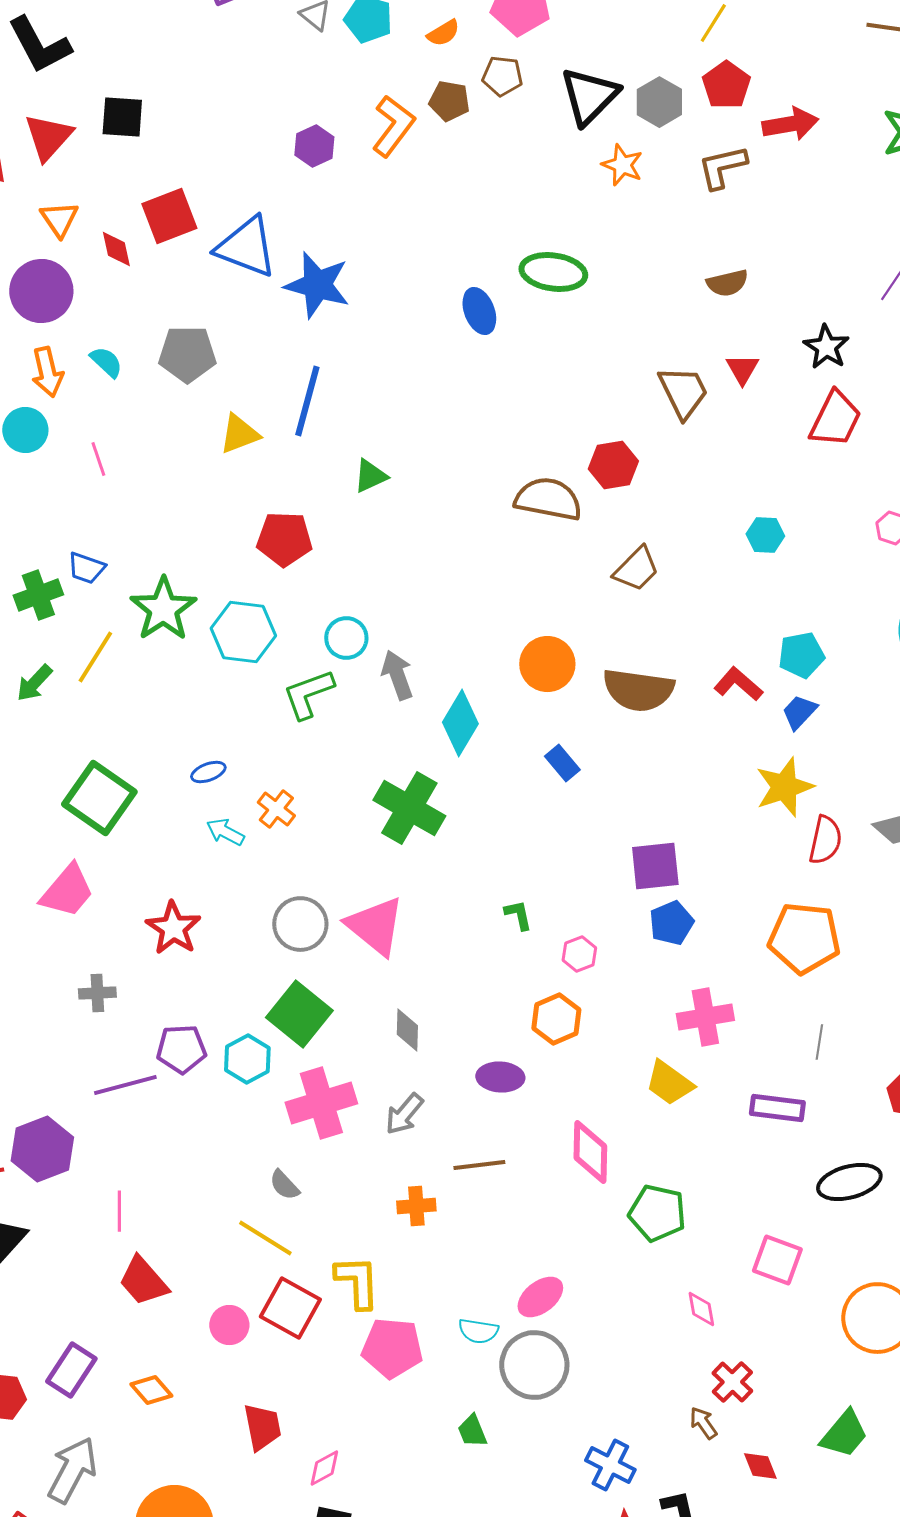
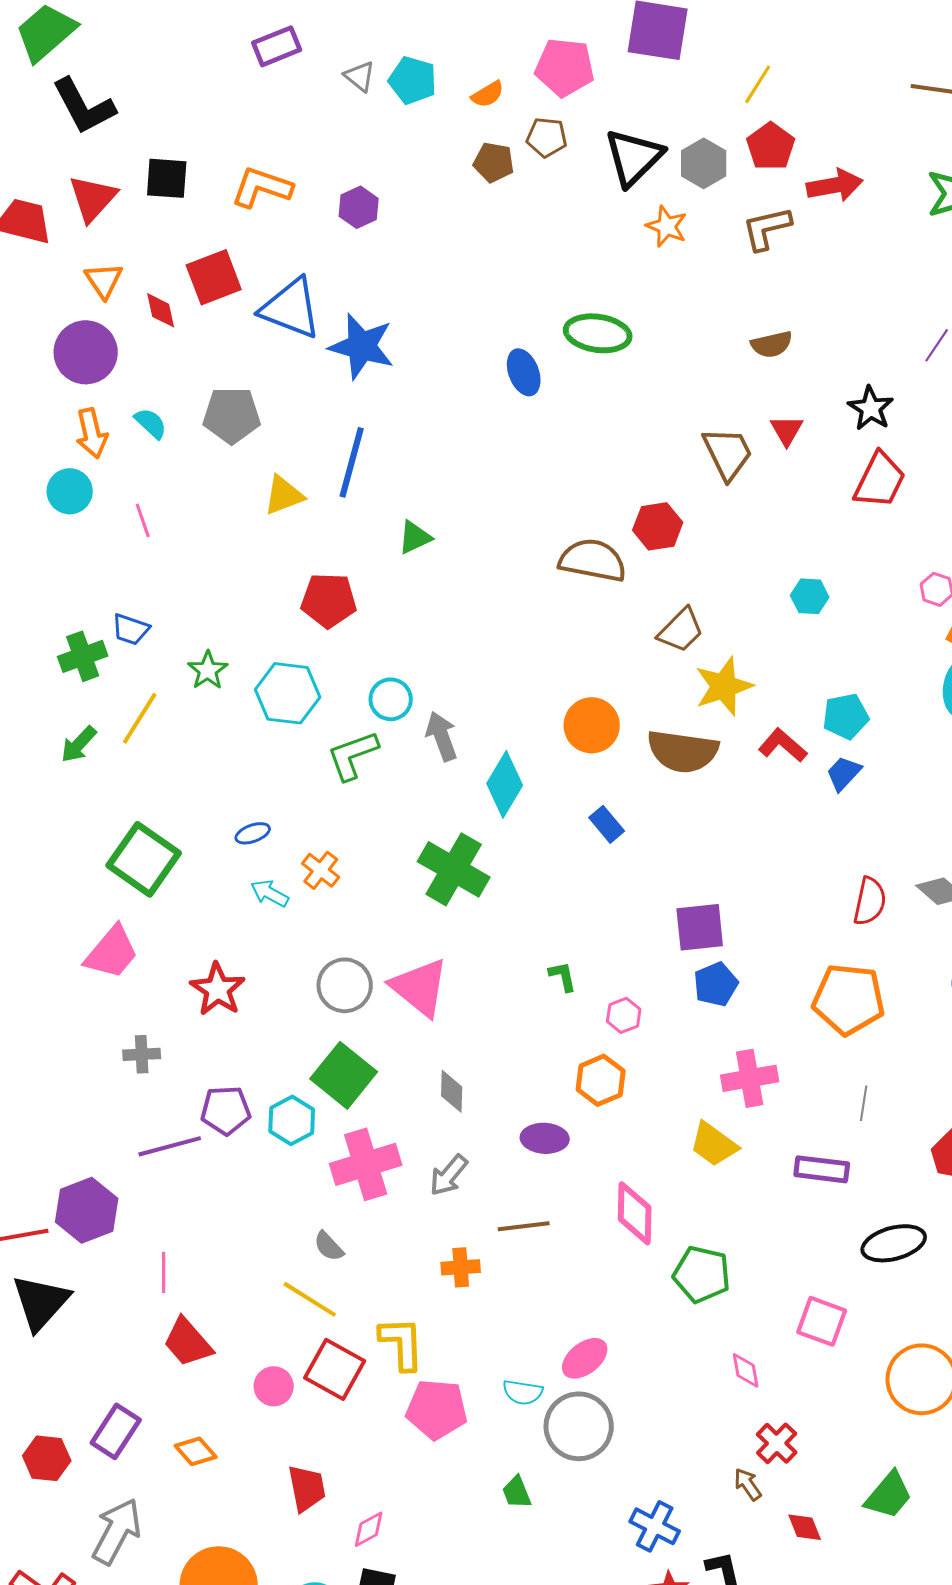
orange L-shape: (393, 126) -> (262, 187), moved, turned -108
green star: (163, 609) -> (208, 670), size x0.6
yellow star: (784, 787) -> (724, 686), moved

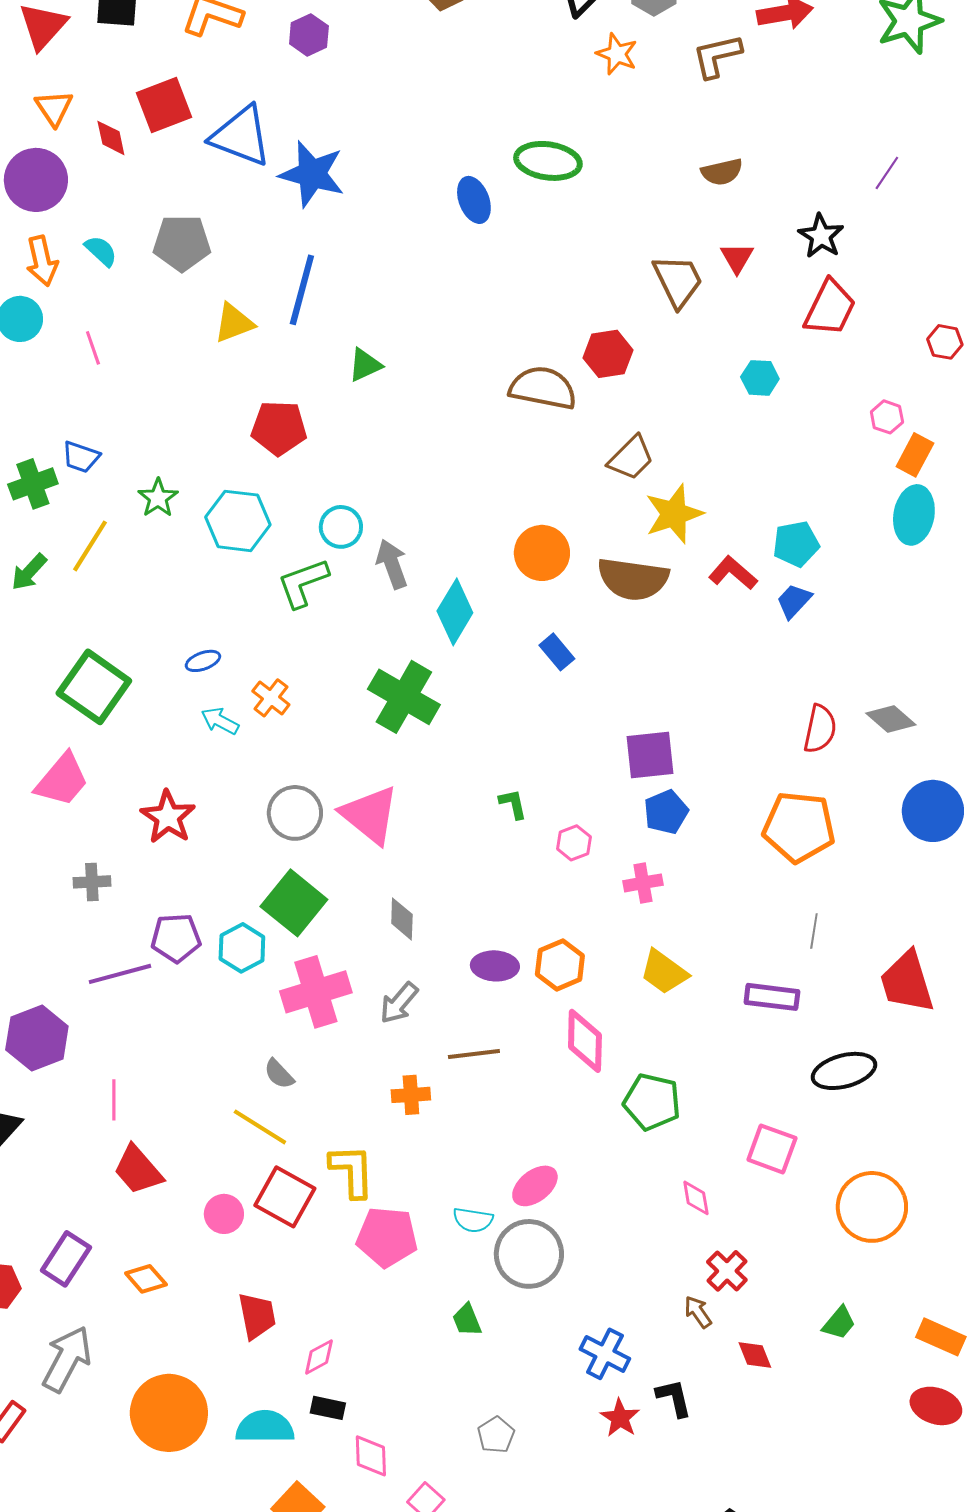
cyan hexagon: (810, 596) -> (760, 378), moved
pink cross: (750, 1078) -> (643, 883), moved, size x0.7
orange hexagon: (601, 1080) -> (560, 965), moved
green trapezoid: (889, 1495) -> (839, 1323), size x0.7

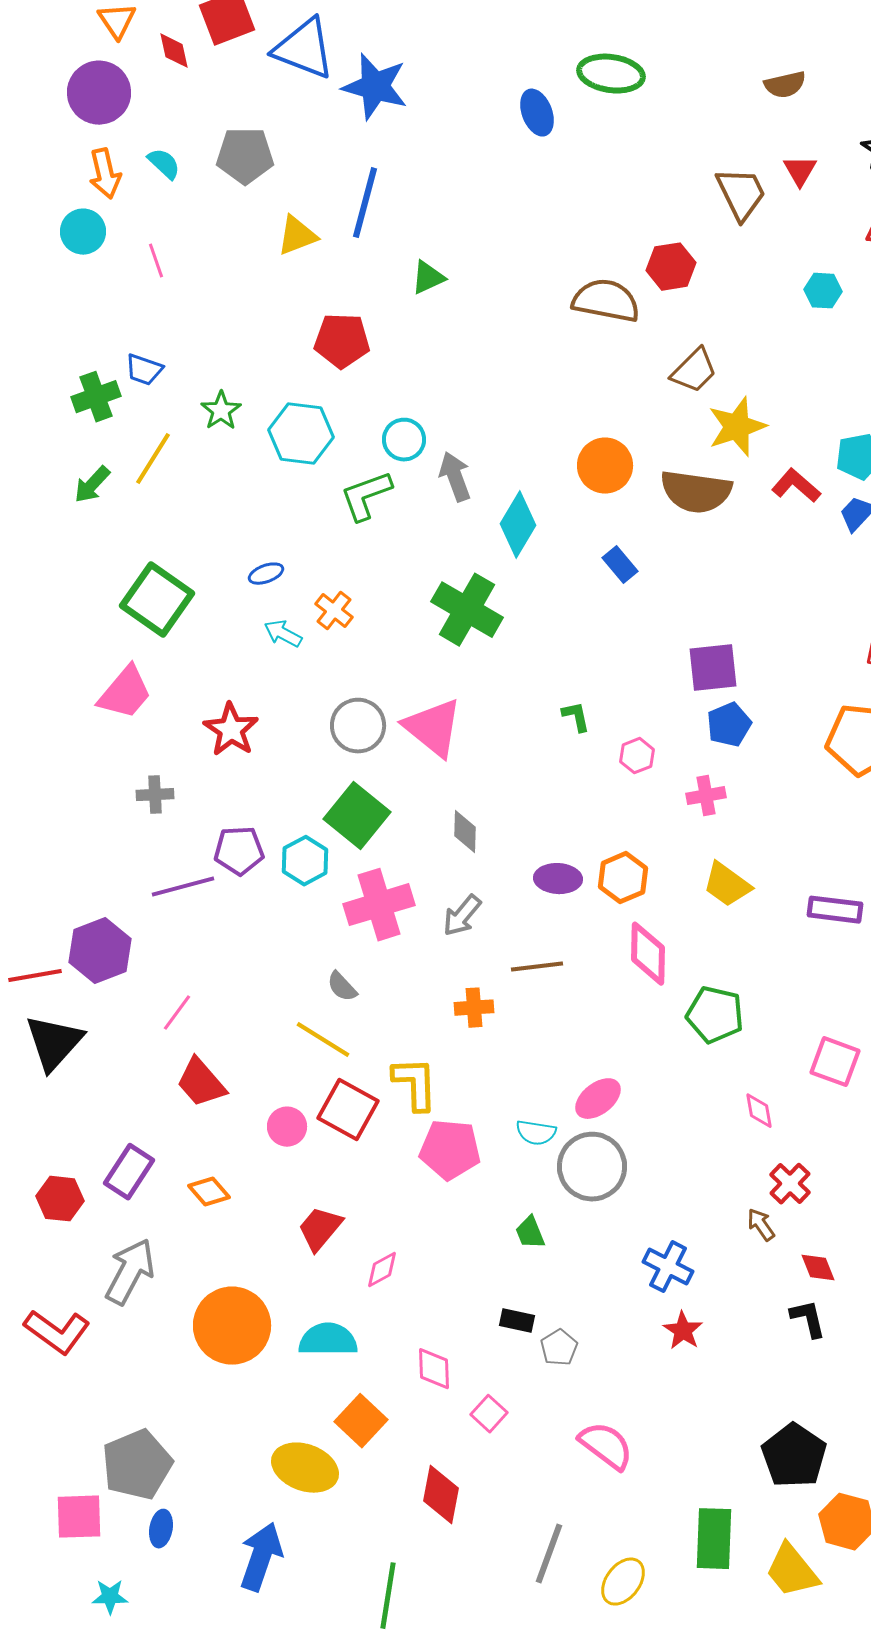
pink line: (114, 1100) -> (177, 1013), turned 36
red trapezoid: (257, 1316) -> (320, 1229), turned -129
black L-shape: (674, 1398) -> (808, 1319), moved
black rectangle: (328, 1408) -> (517, 1321), moved

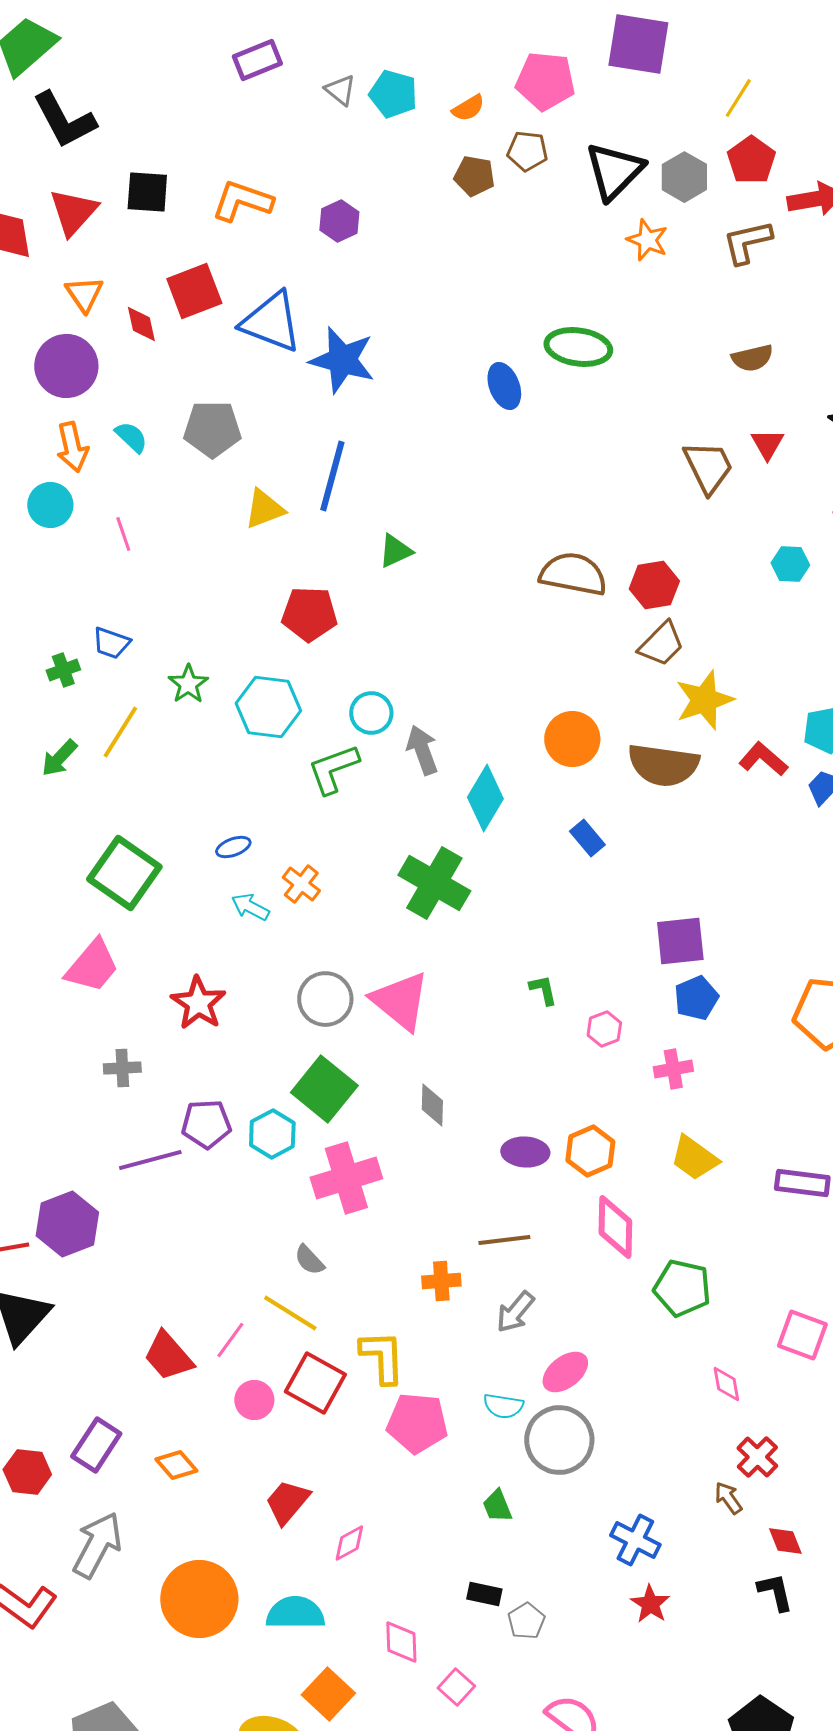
red hexagon: (671, 267) -> (654, 585), moved
green cross: (96, 397) -> (63, 670), size x0.7
gray arrow: (462, 916) -> (515, 1312), moved
pink line: (177, 1013) -> (230, 1340), moved

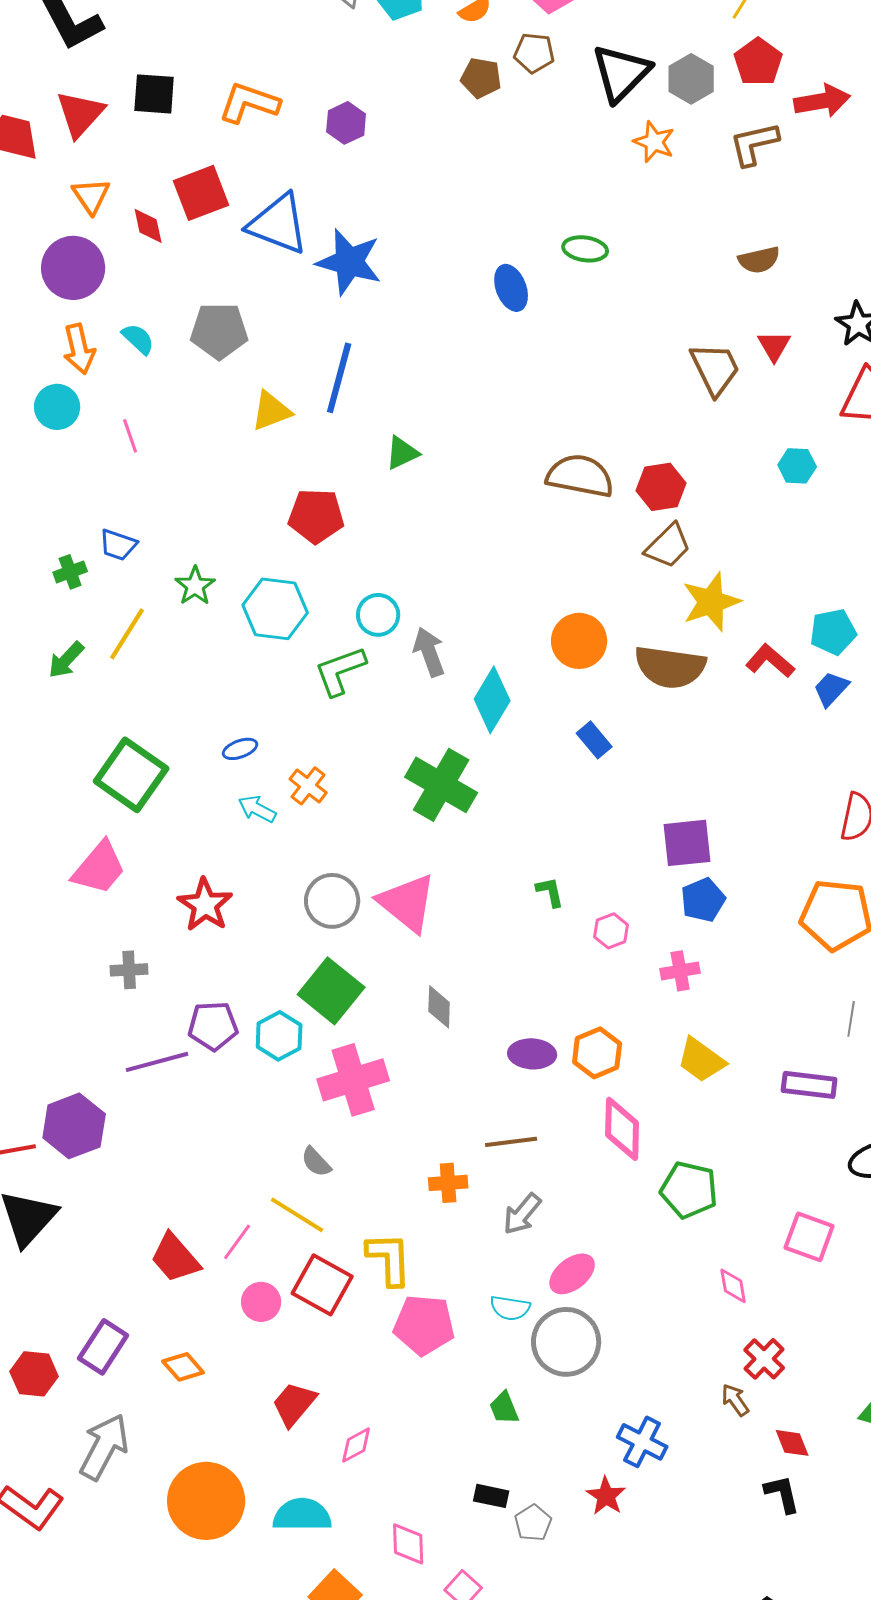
green ellipse: (578, 347) -> (585, 249), size x0.7
red star: (650, 1604) -> (606, 1496), moved

